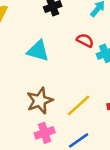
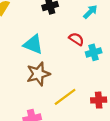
brown star: (40, 101) -> (38, 74), moved

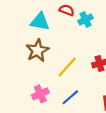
cyan triangle: (33, 44) -> (40, 22), moved

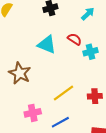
brown star: (37, 50) -> (20, 73), moved, turned -30

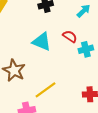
yellow line: (63, 93) -> (46, 90), moved

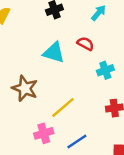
cyan cross: (86, 49) -> (105, 70), moved

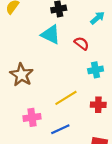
cyan triangle: (54, 53) -> (51, 35), moved
yellow line: (63, 107) -> (66, 98), moved

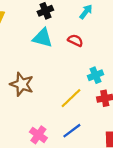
cyan cross: (96, 70) -> (95, 75), moved
pink cross: (32, 117) -> (38, 135), moved, turned -35

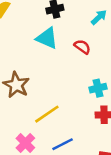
yellow line: (71, 98) -> (47, 114), moved

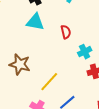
red semicircle: (82, 47) -> (66, 32), moved, turned 56

